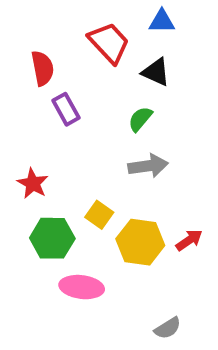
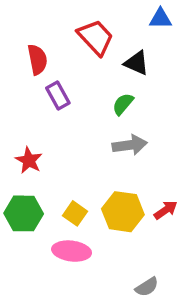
blue triangle: (162, 21) -> (160, 18), moved
yellow square: (99, 215) -> (75, 213), moved
green hexagon: (52, 238) -> (24, 213), moved

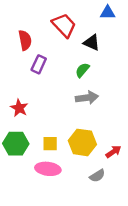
purple rectangle: (58, 95) -> (39, 64), turned 54
red arrow: (166, 210) -> (113, 152), moved
yellow square: (75, 213) -> (50, 144), turned -35
gray semicircle: (147, 287) -> (97, 176), moved

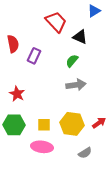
blue triangle: (108, 13) -> (94, 11), turned -32
red semicircle: (25, 40) -> (13, 44), moved
red arrow: (113, 152) -> (99, 123), moved

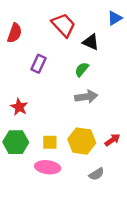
blue triangle: (94, 11) -> (115, 18), moved
red semicircle: (13, 44) -> (15, 33), moved, turned 30

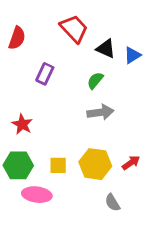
blue triangle: (115, 18) -> (132, 55), moved
pink ellipse: (48, 167) -> (37, 195), moved
gray semicircle: (96, 174) -> (112, 203), turned 91

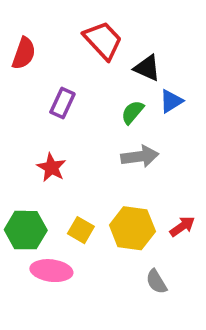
blue triangle: (132, 55) -> (171, 101), moved
red star: (22, 124) -> (51, 167), moved
yellow square: (58, 165) -> (81, 230), turned 30

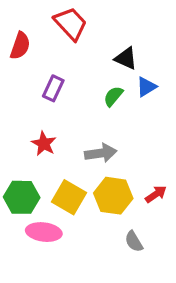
red trapezoid: (103, 40) -> (71, 24), moved
gray arrow: (140, 156) -> (101, 153), moved
yellow square: (81, 230) -> (69, 197), size x1.5

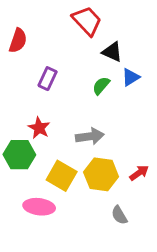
red trapezoid: (71, 24) -> (87, 21), moved
green hexagon: (22, 197) -> (19, 155), moved

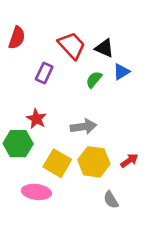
red trapezoid: (87, 21) -> (72, 46), moved

